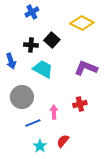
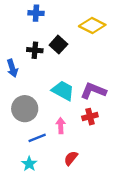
blue cross: (32, 12) -> (36, 13), turned 32
purple L-shape: (86, 68) -> (93, 91), moved
cyan trapezoid: (43, 69) -> (63, 91), moved
cyan star: (40, 146) -> (29, 164), moved

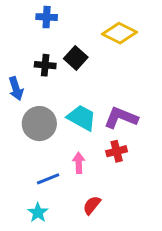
gray circle: (25, 109) -> (39, 124), moved

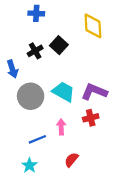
yellow diamond: (120, 33) -> (93, 26), turned 60
black cross: (45, 65) -> (35, 51), turned -35

